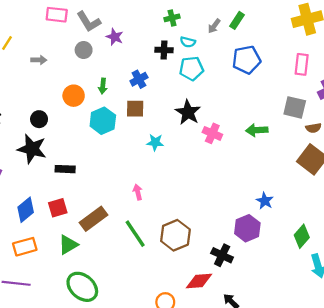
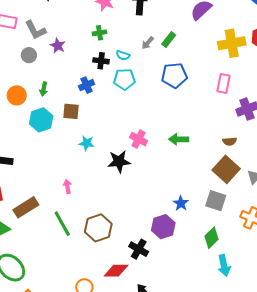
green cross: (172, 18) -> (100, 33), moved
blue cross: (139, 79) -> (87, 85), moved
gray square: (295, 107) -> (216, 201), moved
black star: (188, 112) -> (119, 161), moved, turned 30

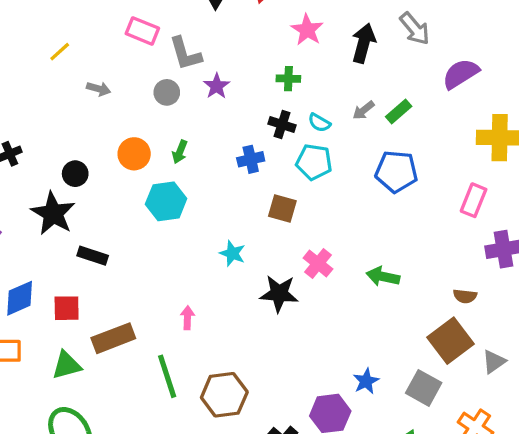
brown square: (71, 111) -> (282, 208), moved

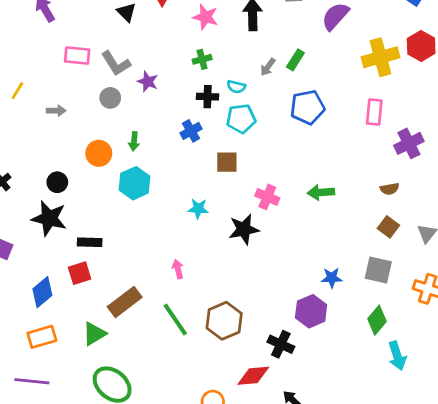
red square: (67, 308) -> (80, 273), moved
brown square: (450, 341) -> (388, 227), size x0.6
blue star: (366, 381) -> (332, 278), turned -30

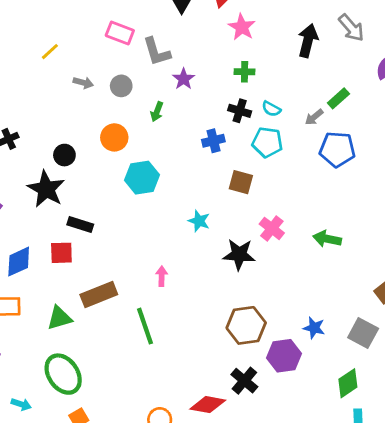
pink star: (205, 17) -> (242, 27), moved
gray arrow: (268, 67) -> (314, 117), moved
gray circle: (110, 98) -> (121, 86), moved
green arrow: (134, 141) -> (157, 112), moved
brown hexagon: (224, 321) -> (246, 325), moved

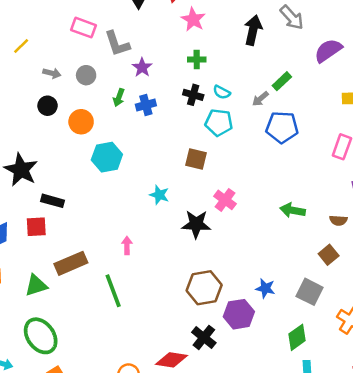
blue cross: (213, 141) -> (146, 105), moved
black circle: (64, 155) -> (47, 106), moved
green arrow: (327, 239) -> (293, 210), moved

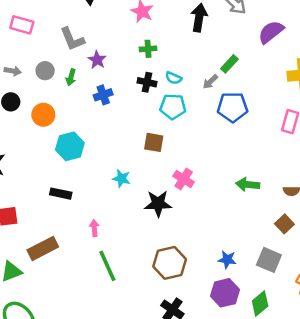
pink rectangle: (84, 28) -> (22, 25), moved
green arrow: (119, 97) -> (71, 77), moved
black rectangle: (53, 201) -> (61, 194), moved
green line: (113, 291) -> (107, 266), moved
purple hexagon: (239, 314) -> (225, 293), moved

